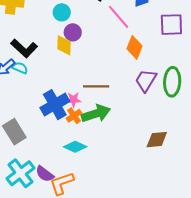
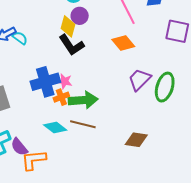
orange diamond: (135, 47) -> (123, 43), moved, turned -75
black L-shape: (24, 48) -> (72, 45), moved
brown line: (96, 86) -> (83, 124), moved

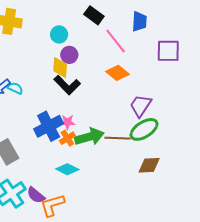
green ellipse: (165, 87) -> (144, 129), moved, turned 52
brown line: (83, 124) -> (117, 138), moved

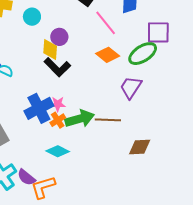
cyan circle: (59, 34) -> (32, 17), moved
green ellipse: (144, 129) -> (143, 54), moved

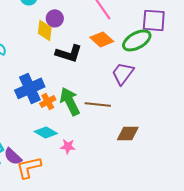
black L-shape: (57, 67) -> (69, 53), moved, turned -32
pink star: (58, 104) -> (68, 146), moved
green arrow: (80, 119) -> (70, 101), turned -104

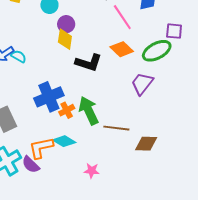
purple circle: (55, 18) -> (66, 24), moved
purple square: (154, 20) -> (174, 31), size x0.7
brown line: (98, 104) -> (116, 128), moved
pink star: (68, 146) -> (92, 171), moved
orange L-shape: (29, 167) -> (41, 148), moved

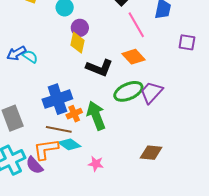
green ellipse: (157, 51) -> (128, 91), moved
brown line: (116, 128) -> (59, 129), moved
pink star: (92, 171) -> (96, 164), moved

